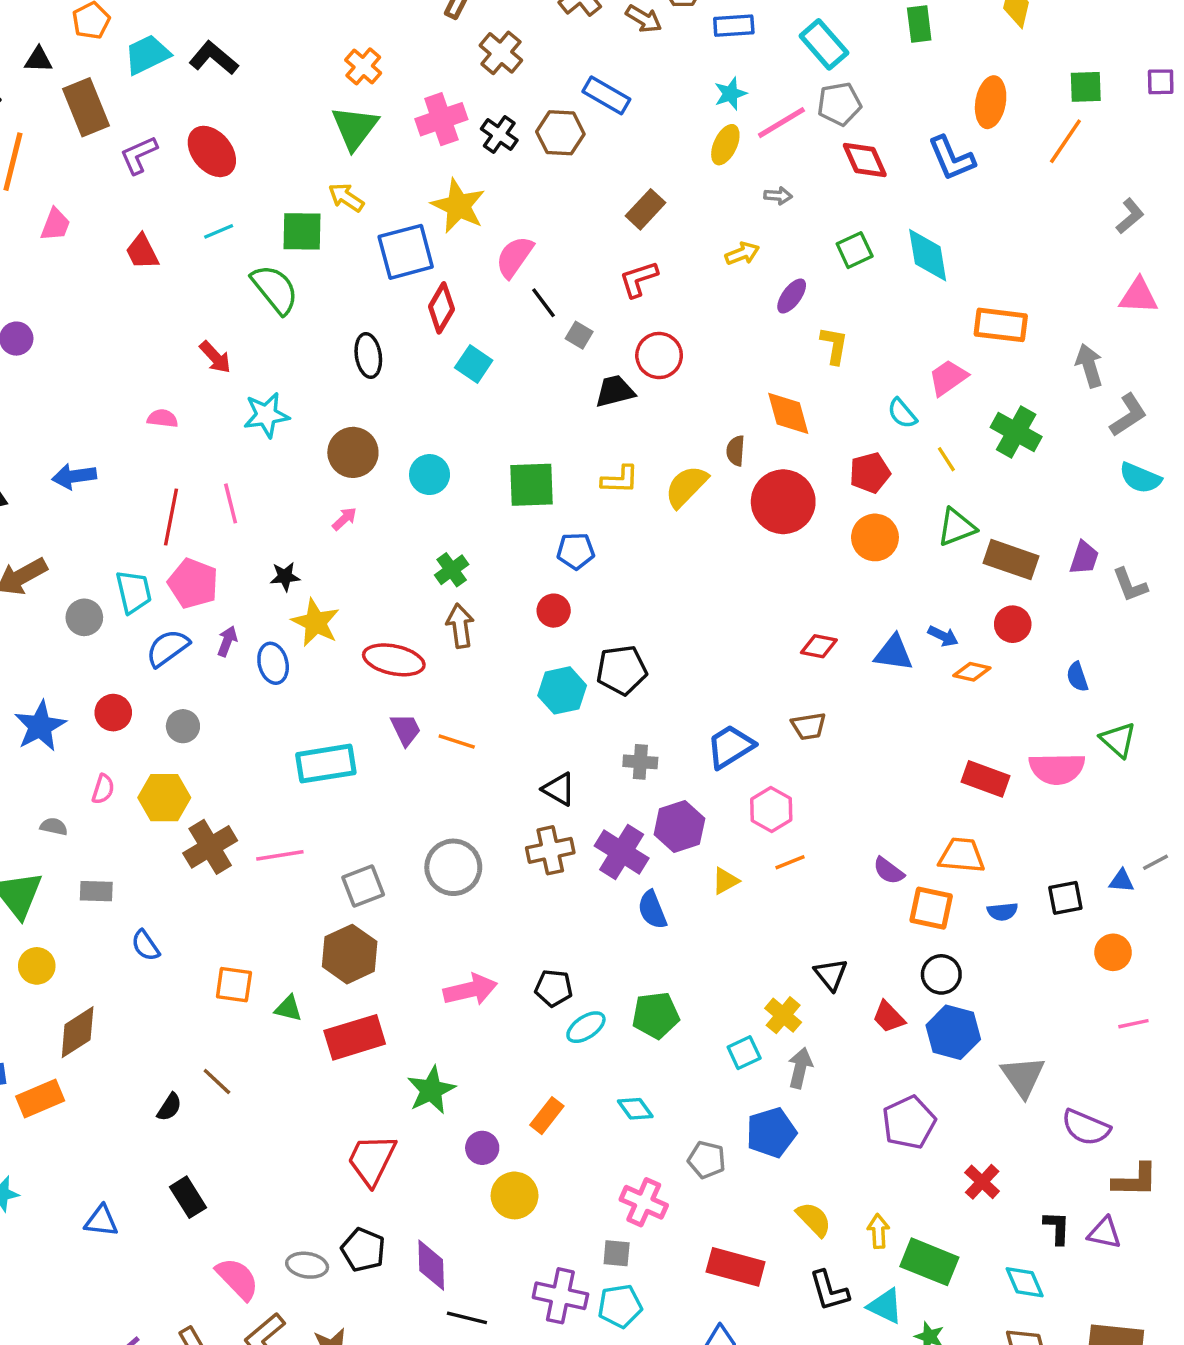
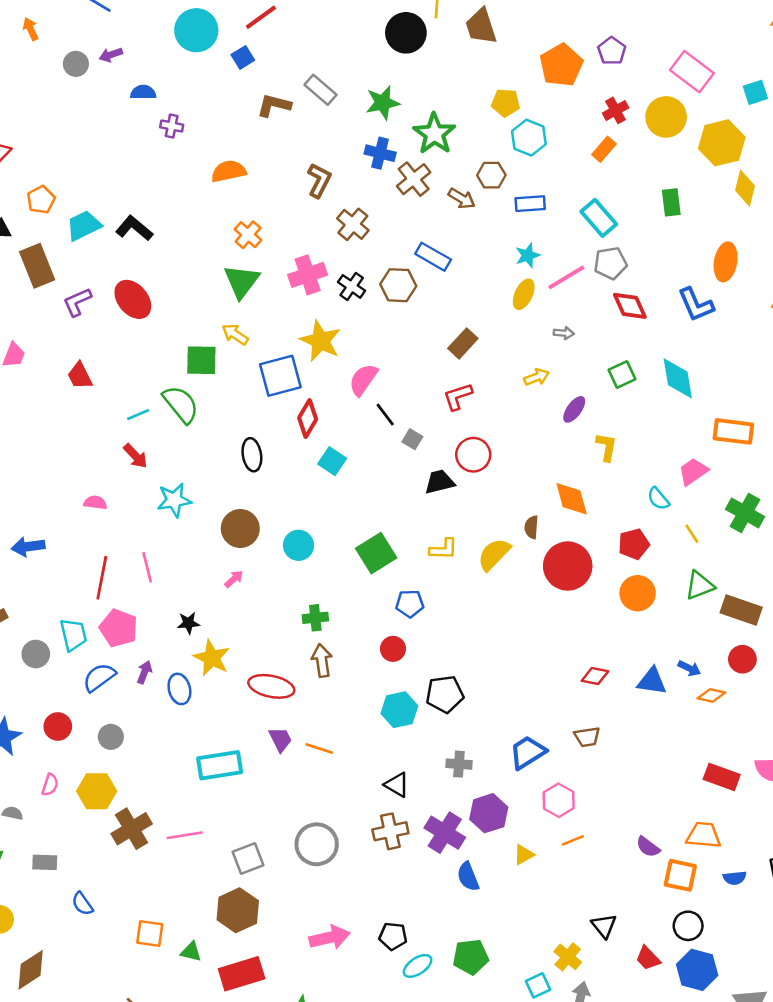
cyan line: (219, 231) -> (138, 415), moved
green square: (532, 485) -> (376, 553), turned -30
green cross: (452, 570) -> (315, 618), turned 30

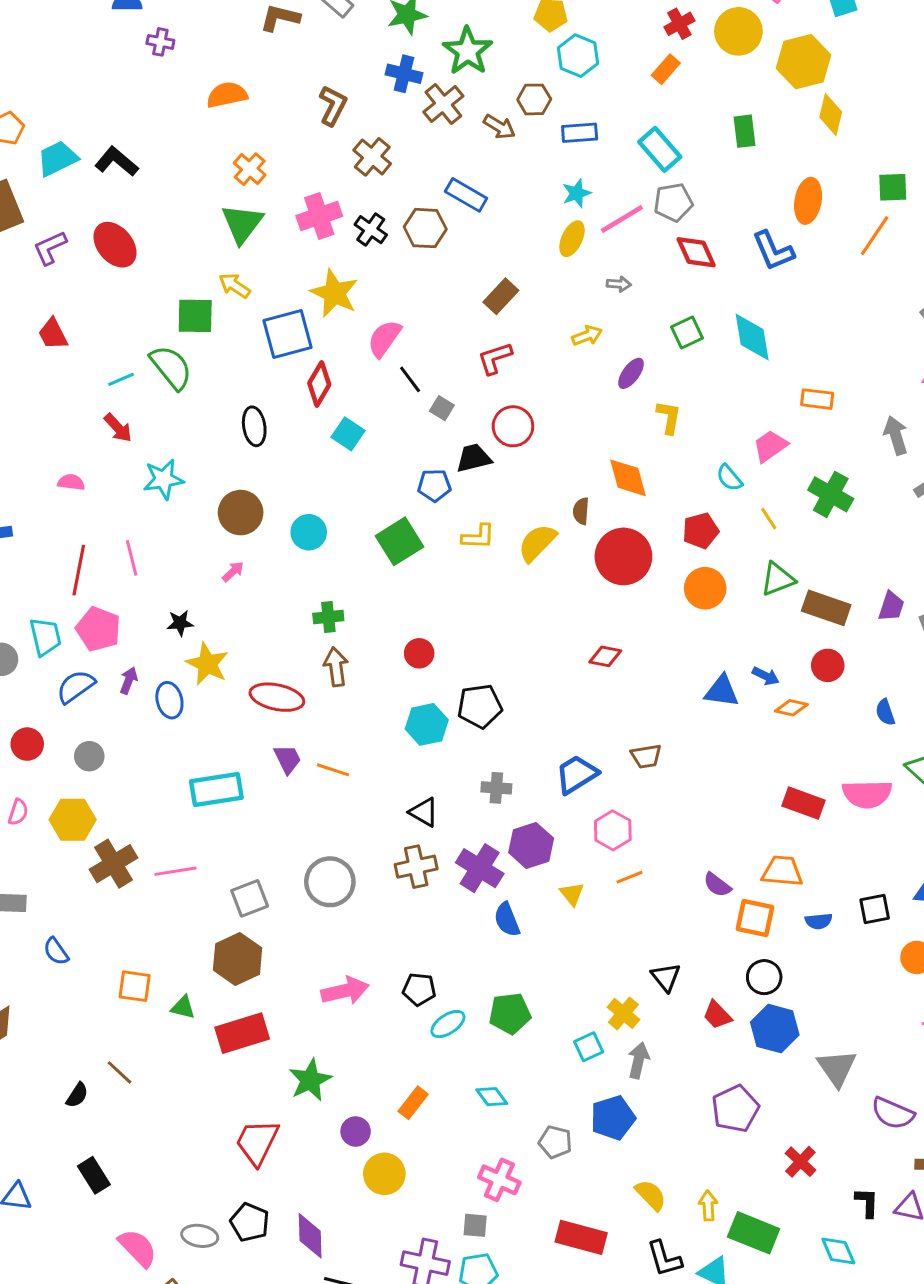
orange rectangle: (733, 431) -> (817, 399), size x0.7
blue pentagon: (410, 604) -> (434, 485), moved
red diamond: (595, 676) -> (605, 656), moved
yellow triangle: (524, 855) -> (572, 894), turned -40

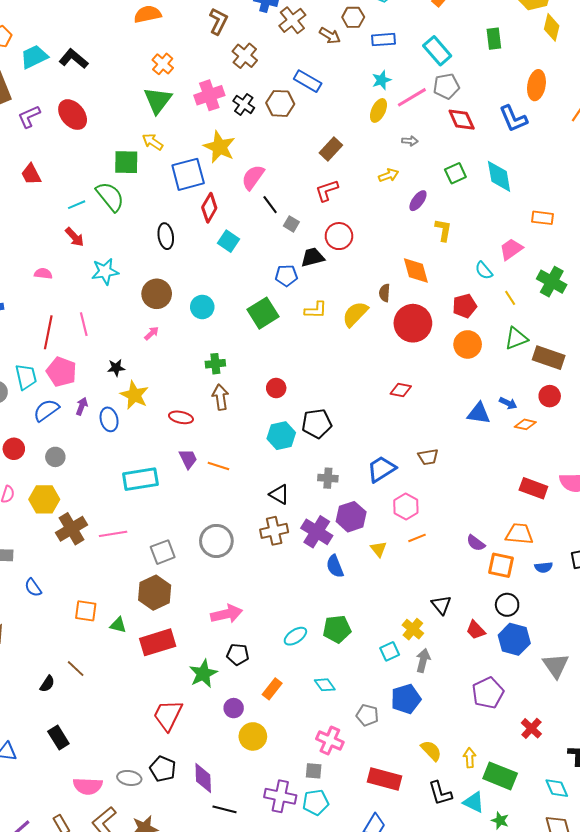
red ellipse: (277, 697) -> (181, 417), size x0.7
black pentagon: (419, 989) -> (238, 654), moved
pink semicircle: (138, 1248) -> (88, 786), turned 136

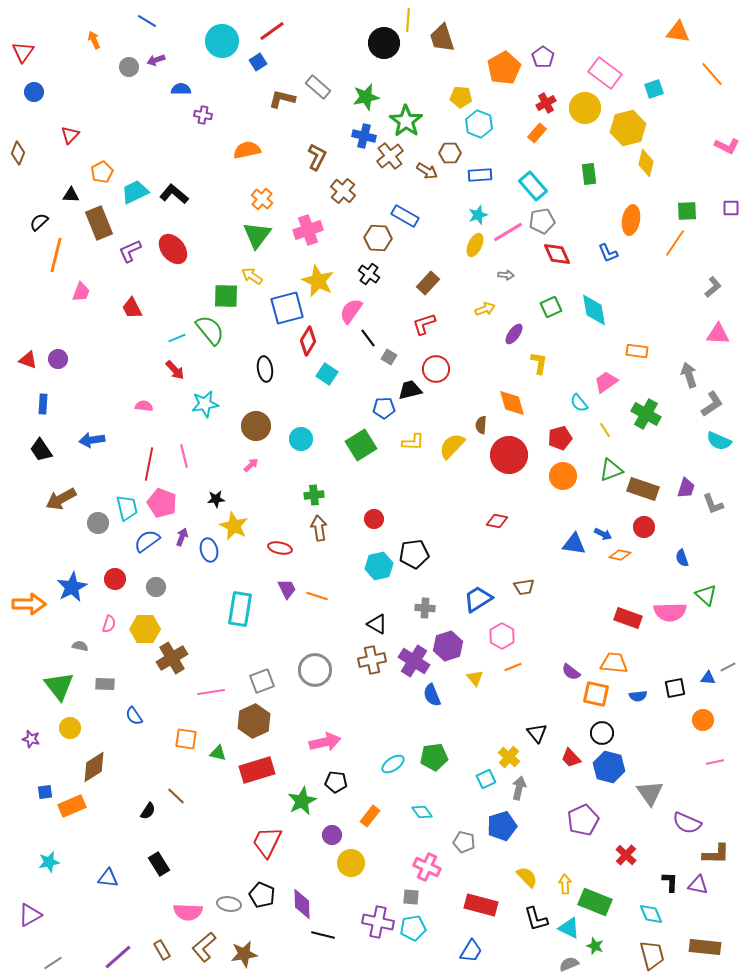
black cross: (244, 104) -> (369, 274), moved
blue L-shape: (513, 119) -> (608, 253), size x0.7
cyan rectangle: (140, 479) -> (240, 609), turned -72
pink line: (113, 534) -> (211, 692), moved

